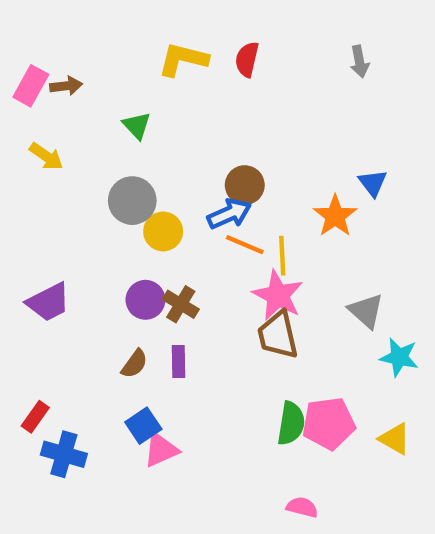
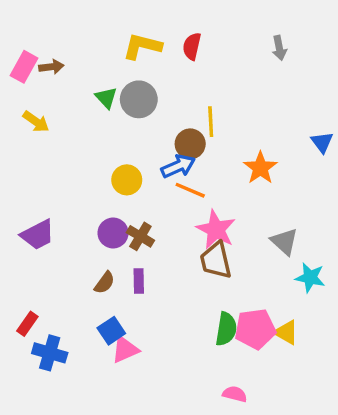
blue triangle: (373, 183) -> (322, 142), moved
gray circle: (132, 201) -> (139, 99), moved
yellow line: (282, 256) -> (211, 122), moved
yellow triangle: (395, 439) -> (286, 332), moved

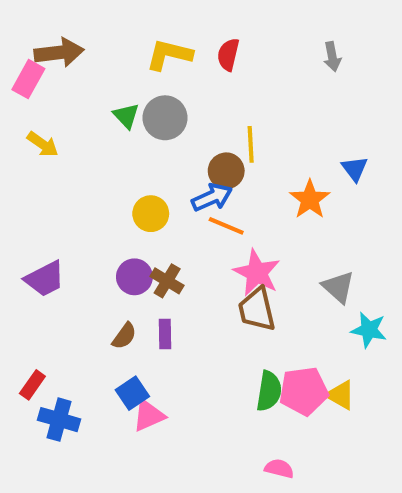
brown arrow: (51, 67) -> (59, 53), moved, size x1.6
blue triangle: (322, 142) -> (355, 169), moved

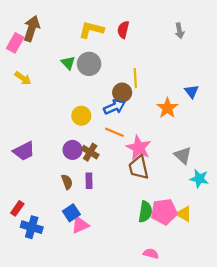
brown arrow: (59, 53) -> (32, 29), turned -65
orange line: (226, 226) -> (114, 132), moved
brown semicircle: (124, 336) -> (67, 182), turned -56

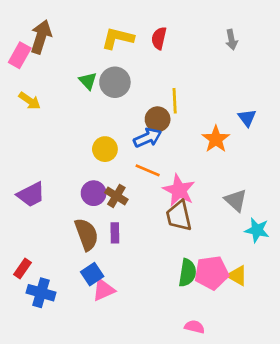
brown semicircle: (67, 182) -> (86, 234), size x1.6

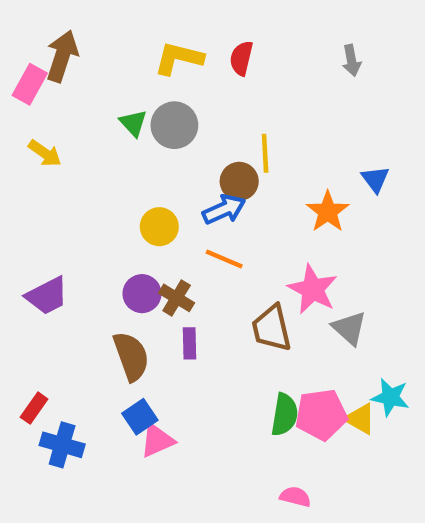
pink star: (179, 190) -> (313, 289), moved
gray triangle: (236, 200) -> (349, 328), moved
cyan star: (257, 230) -> (390, 397), moved
purple rectangle: (115, 233) -> (190, 343), moved

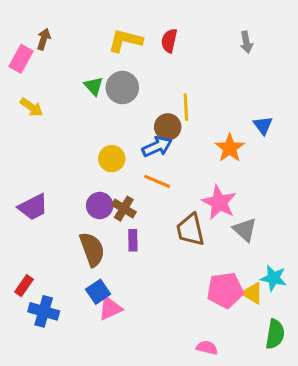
brown arrow: (62, 56) -> (44, 39), size x0.6
green semicircle: (285, 415) -> (275, 334), moved

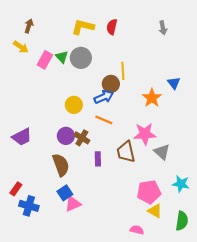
pink rectangle: (21, 59) -> (45, 60), moved
yellow arrow: (32, 107) -> (21, 47), moved
pink star: (219, 202) -> (145, 134), turned -30
purple rectangle: (133, 240) -> (98, 159), moved
yellow triangle: (252, 293) -> (155, 211), moved

